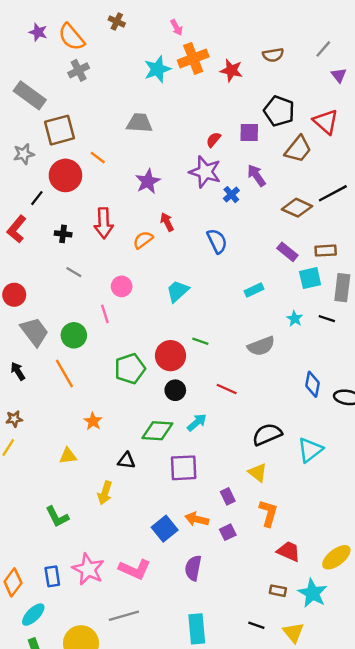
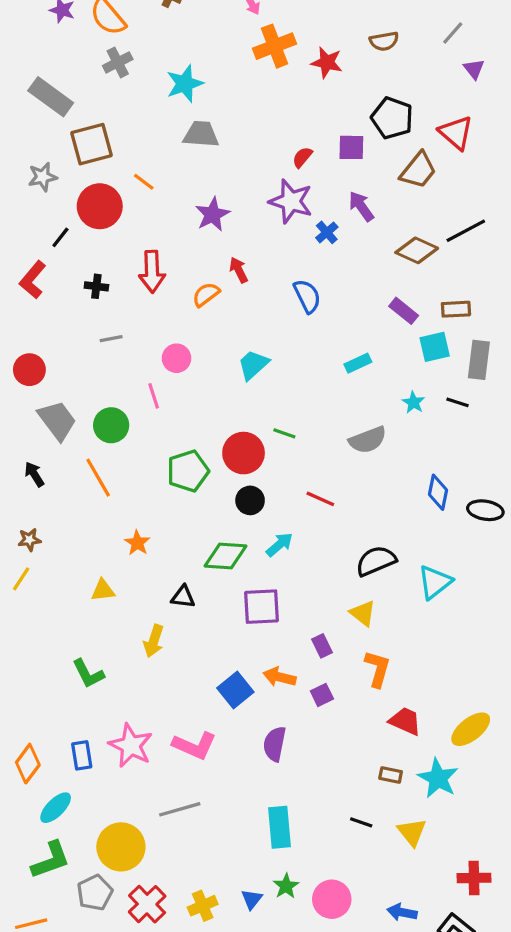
cyan star: (157, 69) -> (185, 84), moved
gray line: (74, 272) -> (111, 339), turned -42

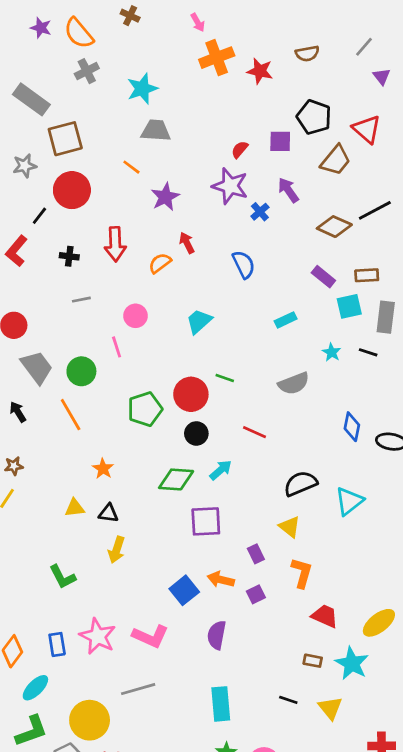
orange line: (144, 182) -> (131, 167), moved
black triangle: (183, 597) -> (108, 513), moved

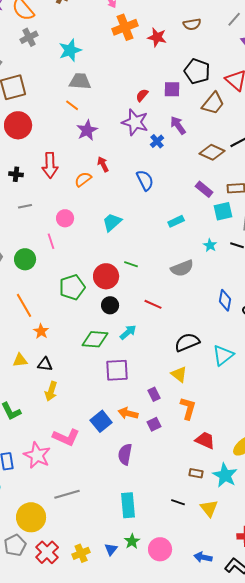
orange line: (131, 167) -> (72, 105), moved
orange line: (71, 415) -> (24, 305), moved
pink L-shape: (150, 636) -> (66, 437), moved

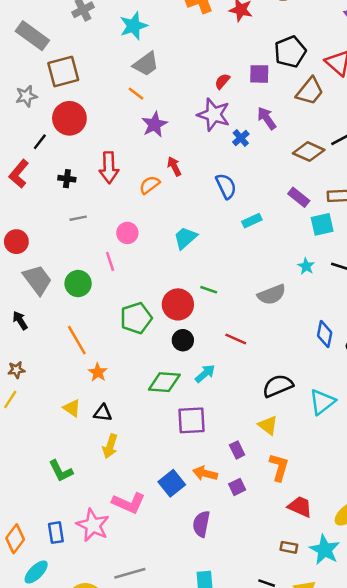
black pentagon: (197, 71) -> (290, 52), turned 30
gray trapezoid: (80, 81) -> (146, 64), turned 140
cyan rectangle: (176, 221) -> (252, 221), moved
yellow triangle: (20, 360) -> (72, 408), turned 42

